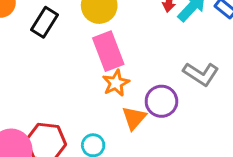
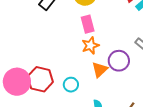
pink rectangle: (108, 51) -> (88, 24), size x0.7

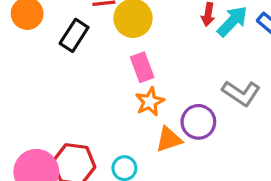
orange triangle: (100, 70) -> (169, 139), turned 30

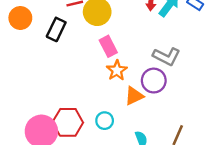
gray L-shape: (241, 93) -> (167, 56), moved

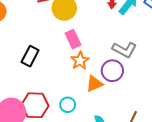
black rectangle: (56, 29) -> (30, 56), moved

